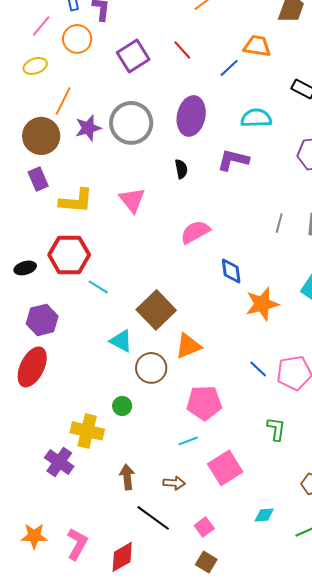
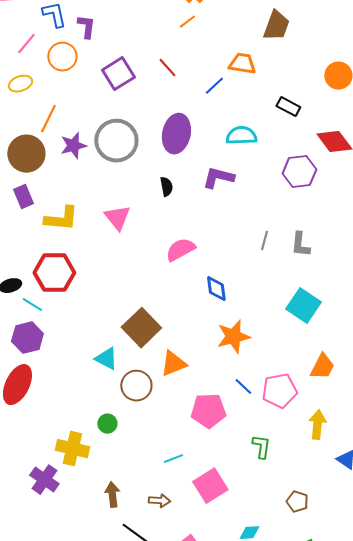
cyan line: (98, 287) -> (32, 305), moved
orange star: (262, 304) -> (233, 337), moved
pink pentagon: (204, 403) -> (208, 411), moved

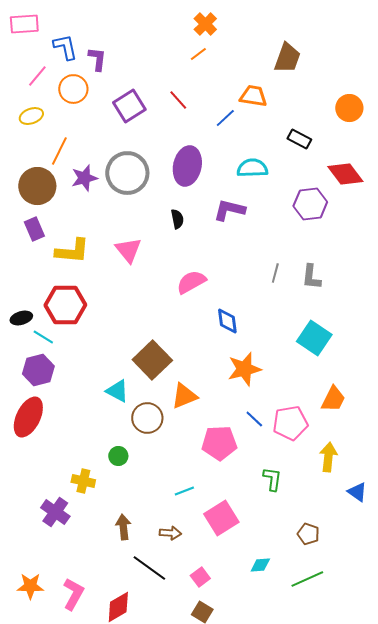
yellow cross: (72, 449) -> (83, 481), size x0.7

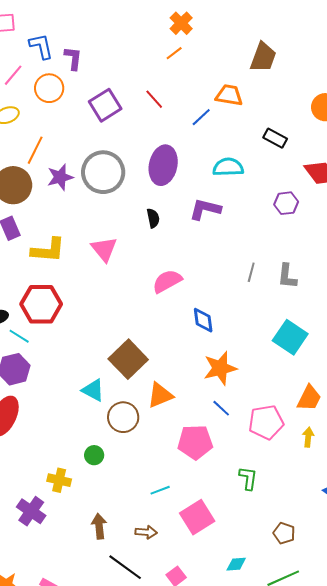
purple hexagon: (310, 204) -> (286, 203), size x0.7
blue line: (254, 419) -> (221, 408), moved
yellow arrow: (328, 457) -> (308, 437), moved, size x0.7

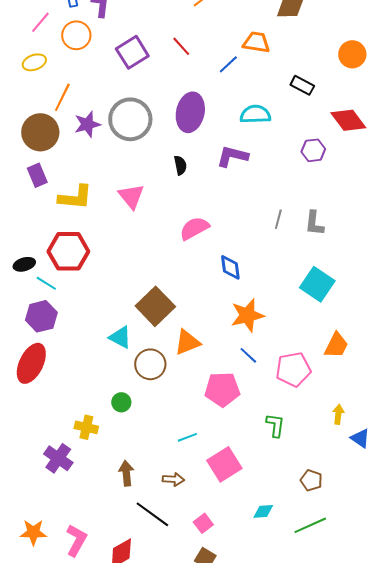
yellow arrow: (308, 437) -> (338, 414), moved

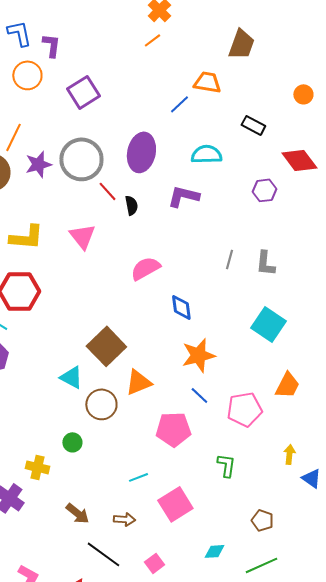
red line: (181, 46) -> (107, 191), moved
orange circle: (352, 54) -> (303, 94), size x0.7
brown arrow: (126, 473) -> (77, 513), turned 135

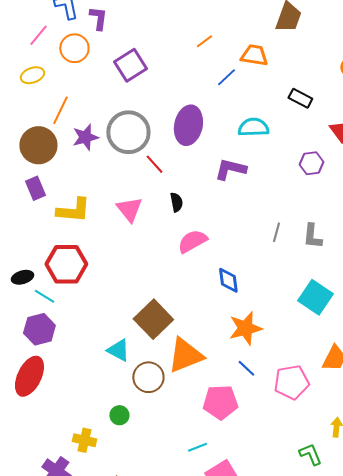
orange line: (152, 40) -> (204, 41), moved
black semicircle: (131, 205) -> (176, 202), moved
orange triangle: (138, 382) -> (185, 355), size x1.4
green L-shape: (226, 465) -> (310, 454), moved, turned -30
cyan line: (138, 477) -> (197, 447), moved

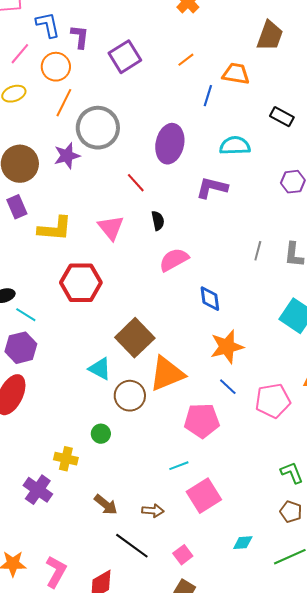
purple square: (130, 65) -> (125, 57), moved
blue line: (226, 77) -> (208, 96), turned -30
orange line: (60, 110) -> (64, 103), moved
gray circle: (128, 132) -> (98, 128), moved
red hexagon: (66, 264) -> (81, 283), moved

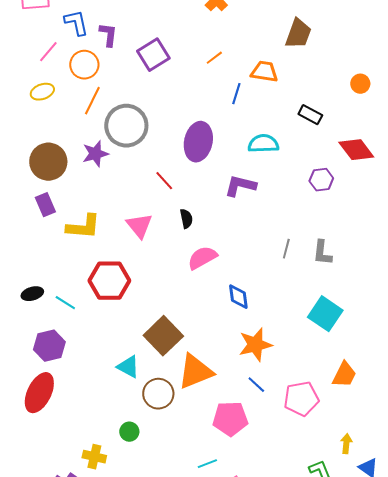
cyan line: (26, 315) -> (65, 303), moved

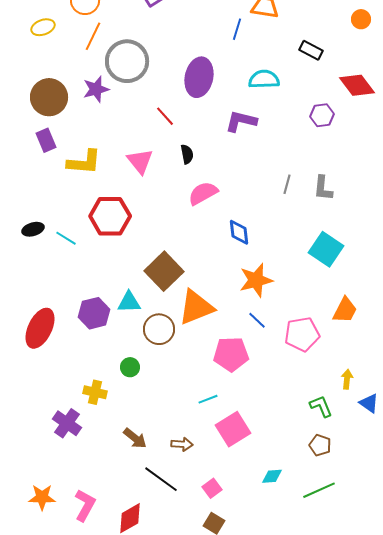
purple hexagon: (49, 346) -> (94, 313), moved
cyan triangle: (128, 367) -> (129, 302), turned -30

